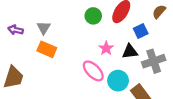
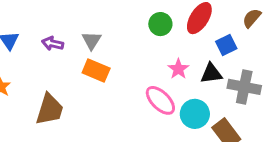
gray cross: (154, 61) -> (244, 87), turned 30

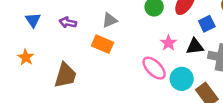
gray triangle: (92, 41) -> (110, 20), moved, turned 35

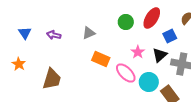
orange rectangle: (103, 44) -> (101, 59), moved
black triangle: (195, 46) -> (160, 55), turned -35

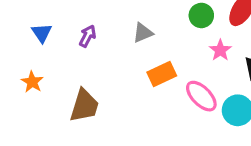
purple arrow: (54, 35) -> (88, 36), turned 104
pink star: (138, 52) -> (220, 50), moved
orange rectangle: (101, 59) -> (162, 74), turned -48

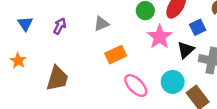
pink star: (220, 50) -> (160, 37), size x1.5
pink ellipse: (201, 96) -> (136, 86), moved

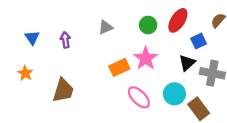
gray triangle: (101, 24) -> (106, 27), moved
purple arrow: (60, 26) -> (65, 40), turned -35
pink star: (160, 37) -> (146, 58), moved

